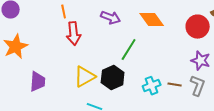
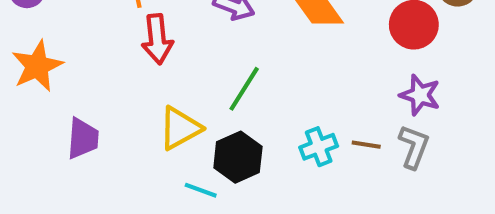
green line: (129, 50) -> (244, 89), moved
black hexagon: (113, 78) -> (238, 157), moved

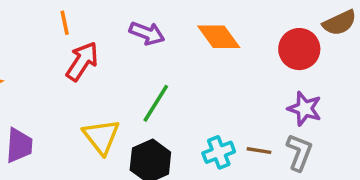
red arrow: (157, 39) -> (82, 61), turned -141
yellow triangle: (180, 128) -> (101, 137), turned -39

